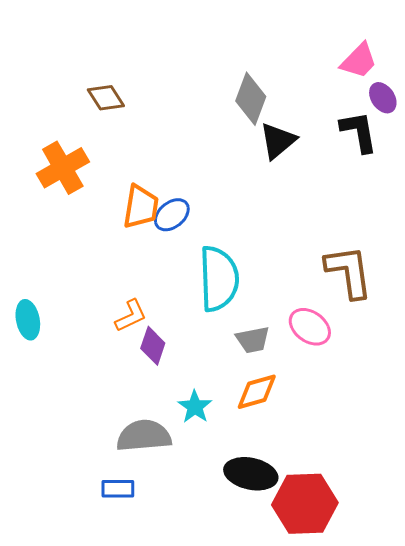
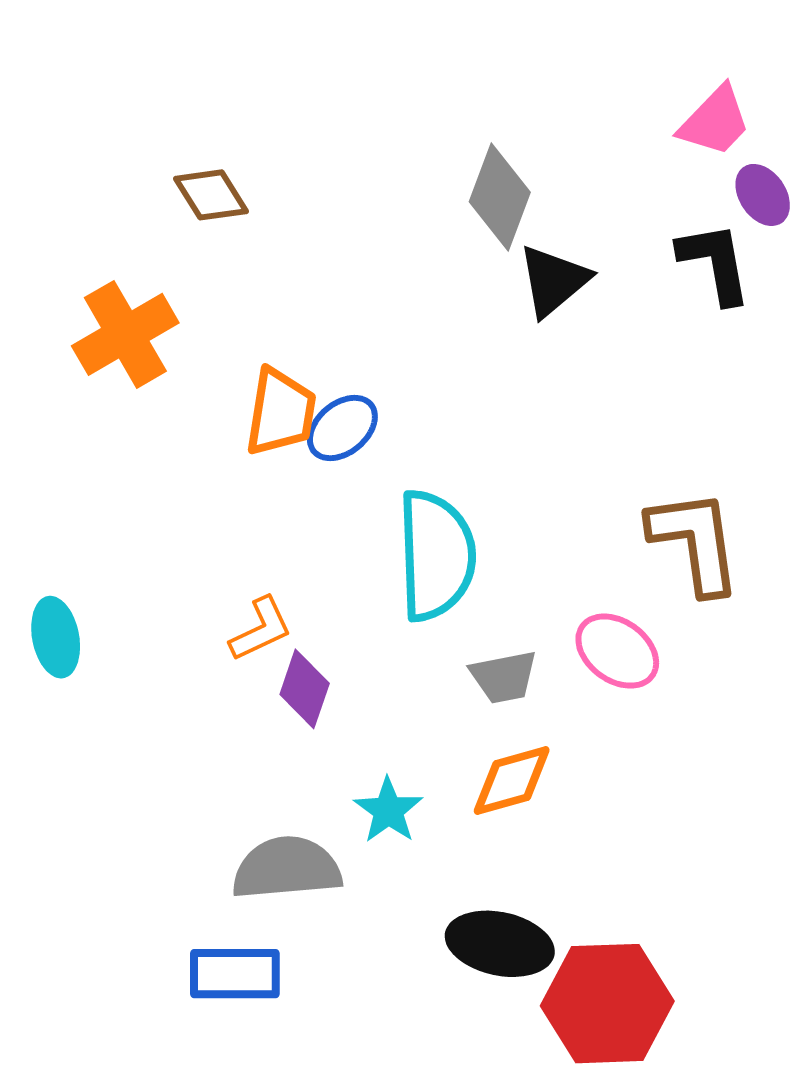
blue rectangle: (118, 489) -> (235, 974), size x1.4

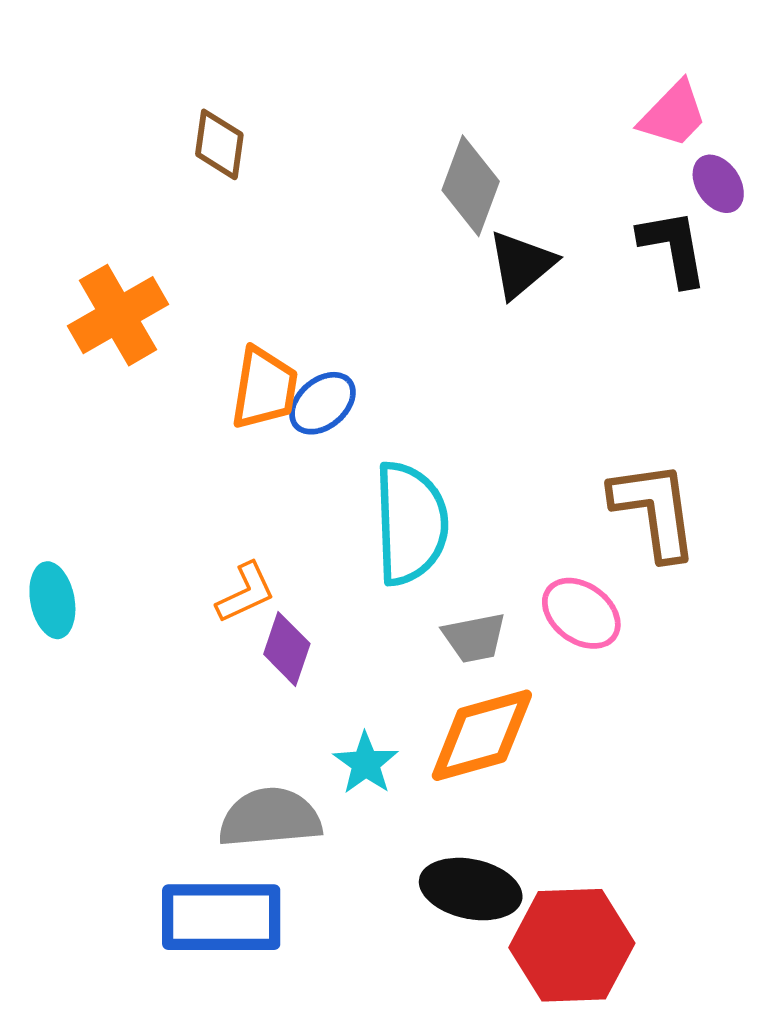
brown diamond: (211, 195) -> (219, 144), moved, turned 40
orange diamond: (512, 781) -> (482, 735), size x1.4
blue rectangle: (235, 974) -> (221, 917), size x1.4

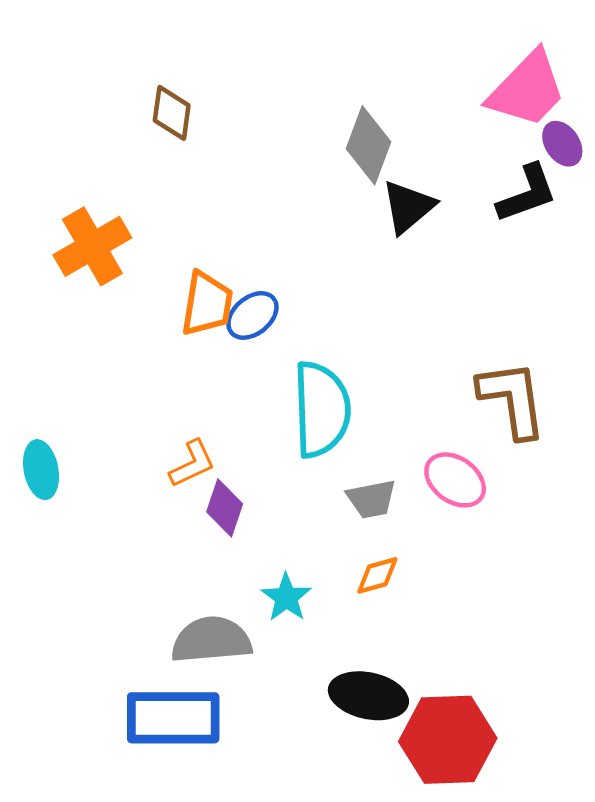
pink trapezoid: (673, 114) -> (527, 89), size x1.5
black L-shape: (673, 248) -> (527, 194), turned 80
orange diamond: (482, 735) -> (377, 575), size x0.5

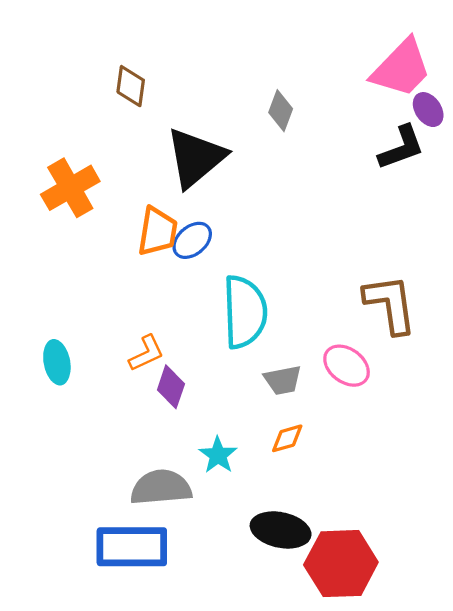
gray diamond: (368, 145) -> (281, 111), size x0.7
black triangle: (408, 207) -> (196, 158), moved, size x1.5
cyan ellipse: (41, 470) -> (57, 362), moved

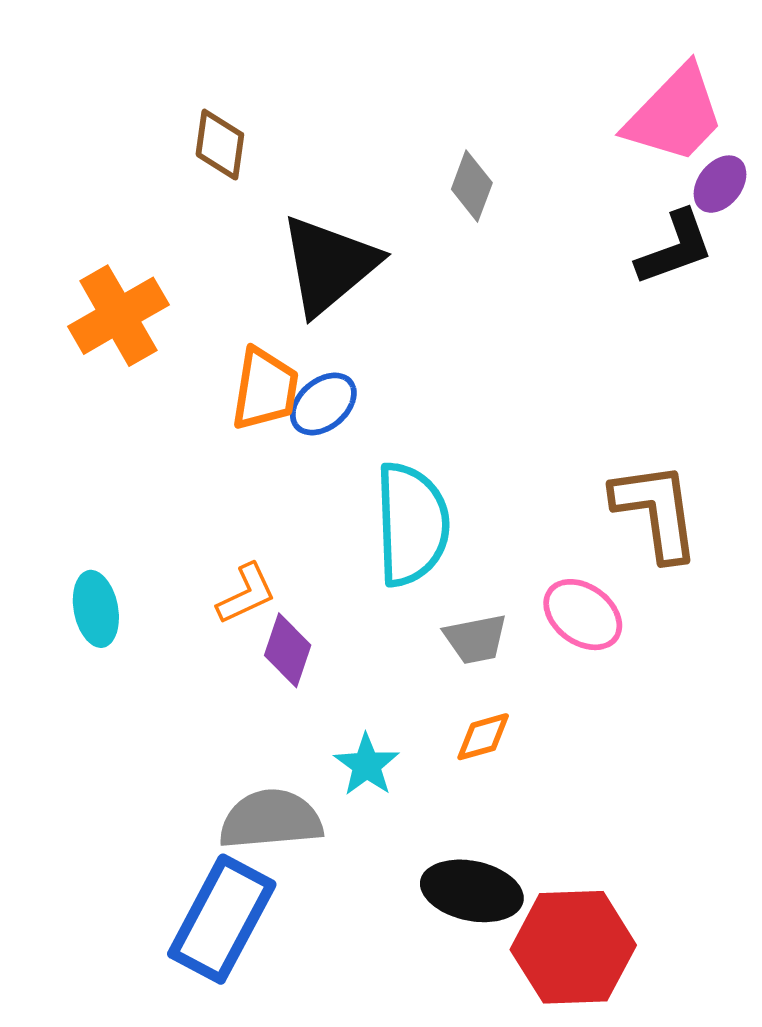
purple ellipse: (428, 110) -> (720, 184), turned 72
blue rectangle: (132, 547) -> (222, 919), turned -62

